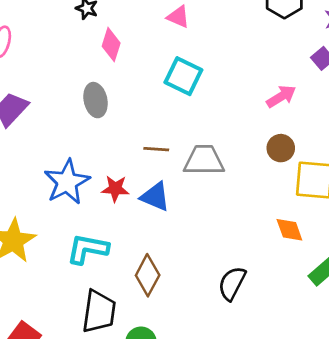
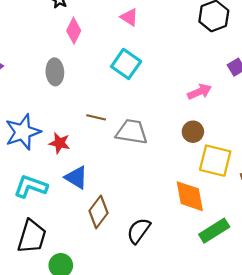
blue triangle: (155, 197) -> (76, 177), moved
orange diamond: (289, 230) -> (190, 196), size x1.5
brown diamond: (148, 275) -> (99, 212), moved

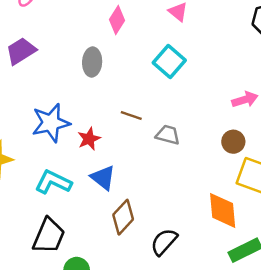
gray trapezoid: (132, 132) -> (168, 135), size x0.7
red star: (59, 143) -> (89, 139), turned 30

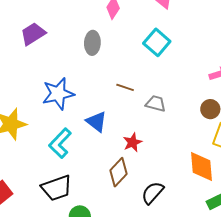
red star: (89, 139) -> (133, 142), moved
blue triangle: (103, 178) -> (96, 122), moved
cyan L-shape: (53, 182) -> (60, 143), turned -72
black trapezoid: (49, 236) -> (57, 188), turned 48

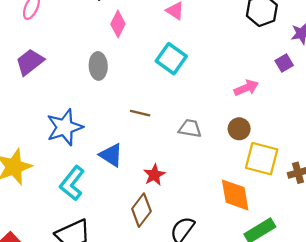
gray trapezoid: (156, 104) -> (190, 128), moved

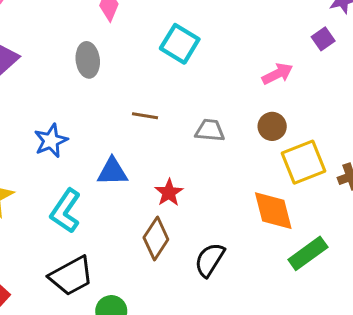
blue star: (65, 127) -> (51, 141), size x0.7
blue triangle: (111, 155) -> (112, 172), turned -30
yellow square: (262, 159) -> (303, 162), turned -32

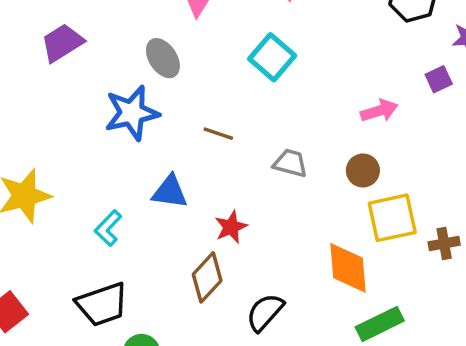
gray ellipse: (88, 60) -> (163, 58), turned -36
blue star: (51, 141) -> (132, 113), moved, size x1.4
cyan L-shape: (66, 211) -> (108, 228), size x0.7

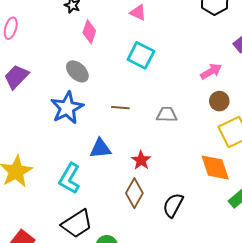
brown circle: (363, 170) -> (219, 101), moved
cyan L-shape: (108, 228) -> (70, 178), size x1.4

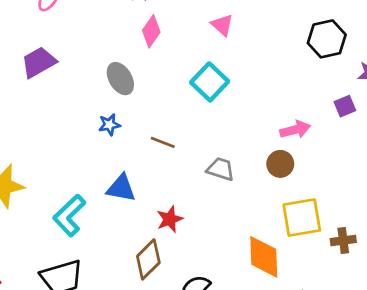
brown circle: (219, 101) -> (280, 164), moved
blue star: (67, 108) -> (109, 125), moved, size x0.5

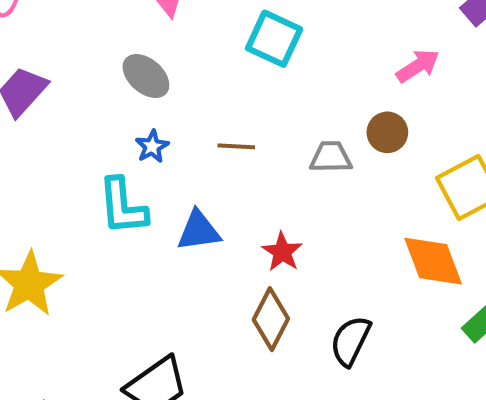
brown circle: (280, 164) -> (387, 132), moved
cyan L-shape: (69, 215) -> (123, 206), moved, turned -33

